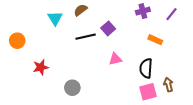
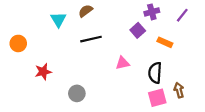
purple square: (108, 28) -> (138, 30), moved

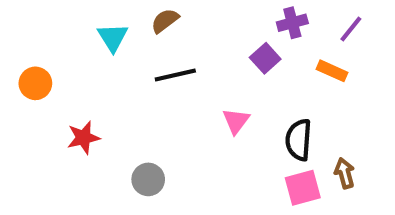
orange rectangle: (165, 42) -> (332, 71), moved
pink triangle: (122, 63) -> (236, 121), turned -40

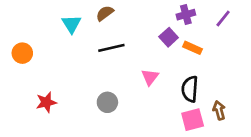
orange rectangle: (332, 71) -> (193, 48), moved
red star: (83, 138) -> (46, 102), moved
gray circle: (148, 179) -> (107, 102), moved

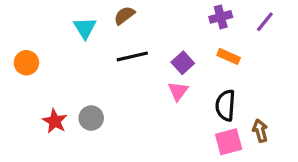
purple square: (169, 37) -> (183, 63), moved
red star: (46, 102) -> (55, 121), turned -30
gray circle: (107, 102) -> (91, 118), moved

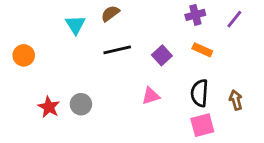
pink triangle: (178, 91) -> (151, 96), moved, turned 36
brown arrow: (260, 131) -> (236, 100), moved

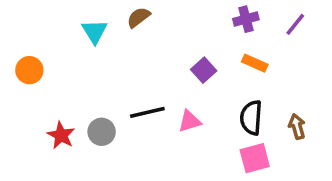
black line: (117, 50) -> (147, 112), moved

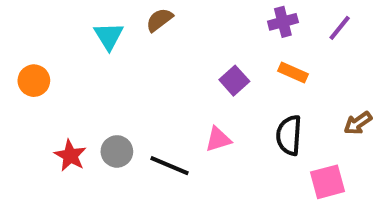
black line: (147, 112) -> (170, 166), moved, turned 36
brown arrow: (297, 126) -> (358, 123), moved, turned -110
pink square: (255, 158) -> (327, 182), moved

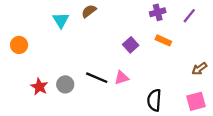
black semicircle: (289, 135) -> (154, 100), moved
black line: (170, 166) -> (97, 78), moved
pink square: (327, 182) -> (196, 101), moved

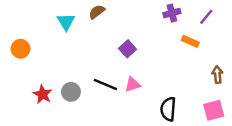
orange rectangle: (163, 40) -> (190, 41), moved
purple square: (131, 45) -> (128, 49), moved
brown arrow: (199, 69) -> (217, 75), turned 119

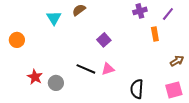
orange rectangle: (190, 41) -> (155, 34), turned 56
brown arrow: (217, 75) -> (177, 61), turned 64
gray circle: (71, 92) -> (56, 83), moved

